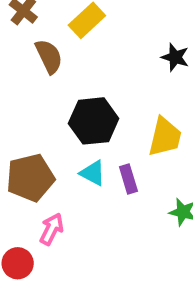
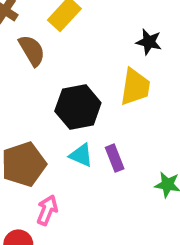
yellow trapezoid: (165, 137) -> (135, 87), moved

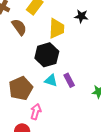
yellow trapezoid: (135, 87) -> (57, 28), moved

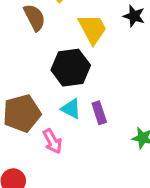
yellow trapezoid: (57, 28) -> (93, 29), turned -40
pink arrow: (36, 112) -> (52, 141), moved, turned 126

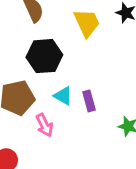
black hexagon: (71, 68) -> (44, 56), moved

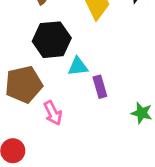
cyan triangle: (63, 96) -> (78, 66), moved, turned -36

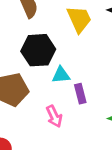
pink arrow: (53, 113) -> (54, 116), moved

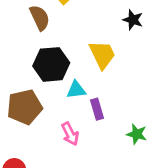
yellow trapezoid: (79, 19) -> (102, 55), moved

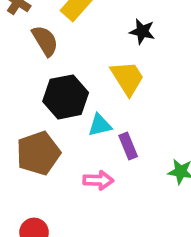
black star: (133, 20) -> (142, 32), moved
pink arrow: (70, 134) -> (98, 180), turned -55

